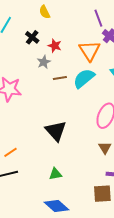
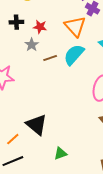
black cross: (32, 37) -> (16, 22), turned -32
black triangle: (56, 131) -> (37, 125), moved

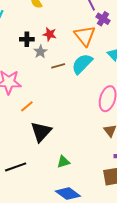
black cross: (16, 22) -> (27, 39), moved
black triangle: (37, 125) -> (41, 132), turned 30
orange line: (13, 139) -> (27, 106), moved

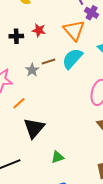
gray star: (40, 52) -> (32, 70), moved

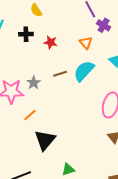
orange triangle: (74, 30) -> (86, 43), size x0.6
black cross: (16, 36) -> (26, 34), moved
gray star: (32, 70) -> (34, 83), moved

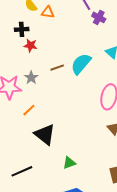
red star: (51, 42) -> (30, 45), moved
orange triangle: (86, 43) -> (48, 12), moved, turned -40
black triangle: (45, 140) -> (45, 134), turned -30

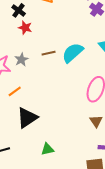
black cross: (22, 29) -> (19, 10), turned 32
black triangle: (45, 134) -> (27, 118), turned 40

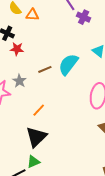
orange line: (15, 91) -> (39, 110), moved
green triangle: (47, 149) -> (33, 162), moved

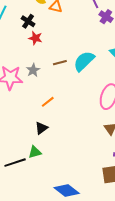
black triangle: (36, 137) -> (41, 128), size x0.6

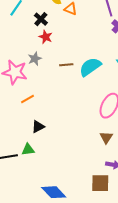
gray star: (33, 70) -> (35, 59), moved
orange line: (48, 102) -> (27, 99), moved

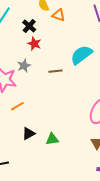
cyan semicircle: (90, 67) -> (81, 55), moved
green triangle: (28, 150) -> (52, 139), moved

